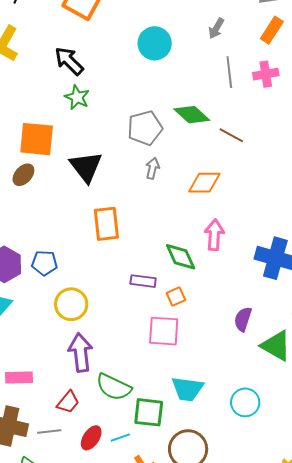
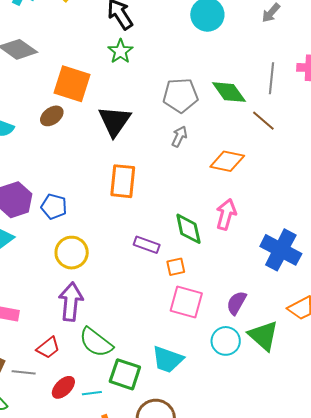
gray line: (229, 72) -> (272, 78), moved
pink square: (164, 331) -> (186, 302), moved
cyan circle: (245, 402) -> (226, 341), moved

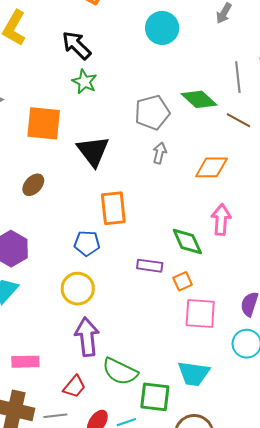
brown ellipse: (52, 116) -> (33, 185), moved
blue pentagon: (54, 207) -> (87, 243), moved

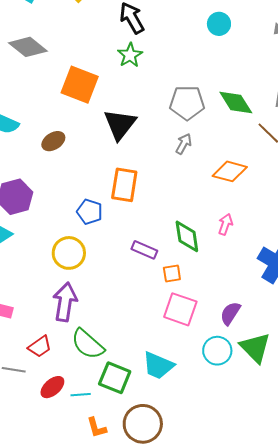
cyan circle: (162, 28) -> (219, 24), size x0.7
pink arrow: (221, 220) -> (225, 224), size x0.7

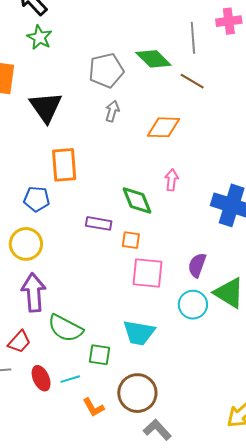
orange square: (172, 274) -> (131, 240), turned 30
green square: (115, 378) -> (99, 355), size x0.7
red ellipse: (52, 387) -> (41, 378), turned -60

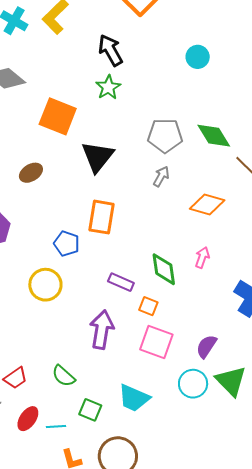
purple arrow: (34, 293) -> (102, 330), moved
green semicircle: (65, 328) -> (63, 376), size x0.7
red ellipse: (41, 378) -> (28, 419), turned 45

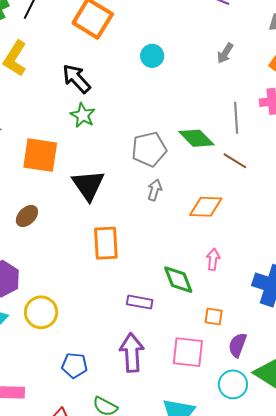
cyan circle: (198, 57) -> (152, 56), moved
blue pentagon: (67, 244) -> (74, 365), moved
yellow circle: (45, 285) -> (41, 312), moved
orange square: (148, 306) -> (214, 316), moved

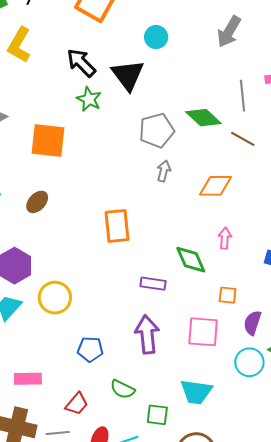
gray arrow: (225, 53) -> (229, 32), size x1.5
black triangle: (88, 185) -> (128, 75), moved

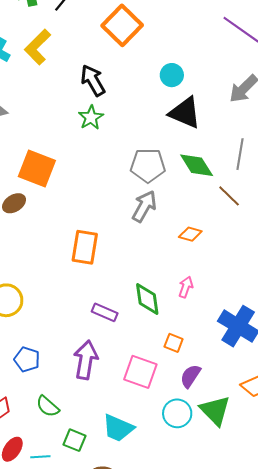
black triangle: (128, 75) -> (185, 113), moved, turned -45
orange square: (48, 140) -> (37, 168), moved
gray arrow: (164, 171) -> (144, 206), size x1.5
orange diamond: (215, 186) -> (190, 234), size x0.7

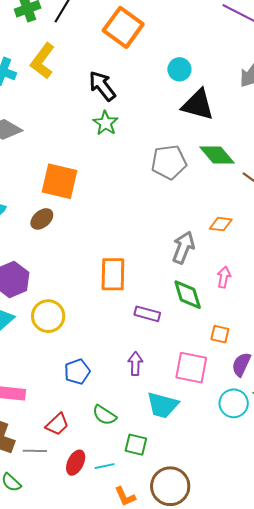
gray arrow: (144, 206) -> (183, 247), moved
orange rectangle: (85, 247) -> (113, 274), moved
blue pentagon: (27, 359) -> (77, 372), turned -30
purple arrow: (86, 360) -> (135, 364), size x0.6
cyan trapezoid: (118, 428) -> (163, 405), moved

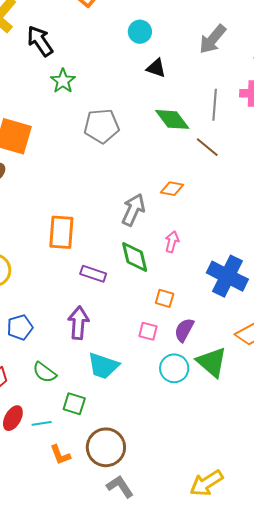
black arrow: (102, 86) -> (40, 41), moved
black triangle: (198, 105) -> (156, 68), size x0.6
gray pentagon: (169, 162) -> (102, 126), moved
purple arrow: (135, 364) -> (78, 323), size x1.4
pink square: (191, 368) -> (148, 331), moved, size x0.6

